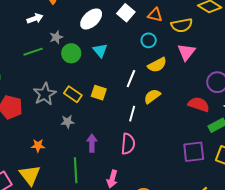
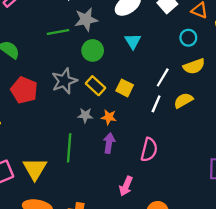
gray star: (56, 37) -> (86, 20), size x1.5
green circle: (71, 53) -> (93, 50), moved
white line: (132, 114) -> (156, 104), moved
orange star: (38, 146) -> (109, 117), moved
green line: (76, 170) -> (69, 148), moved

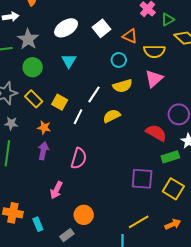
gray star: (86, 20) -> (28, 39), turned -30
white line: (156, 104) -> (78, 117), moved
gray star: (85, 115) -> (11, 123), moved

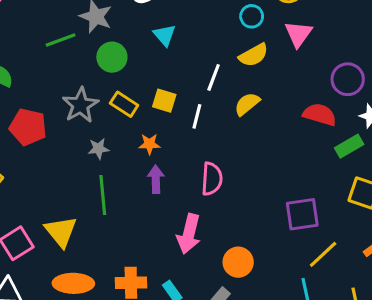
cyan circle: (119, 60) -> (252, 16), moved
purple square: (142, 179) -> (302, 214), moved
pink arrow: (56, 190) -> (189, 234), size x1.4

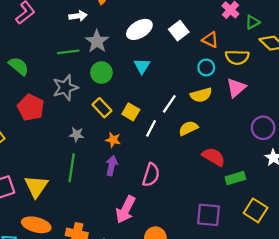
gray star: (81, 105) -> (65, 88), moved
red semicircle: (320, 114) -> (214, 157), moved
green rectangle: (349, 146) -> (235, 178), moved

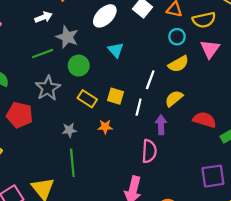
purple arrow: (112, 166) -> (161, 125), moved

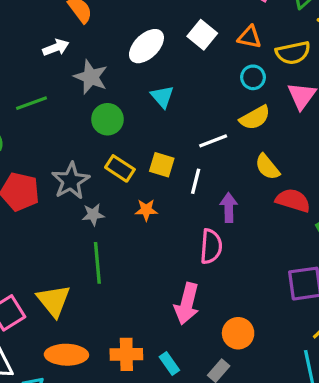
green line: (42, 54) -> (31, 103), moved
white line: (150, 80) -> (213, 141), turned 48
gray star: (48, 88) -> (71, 181), moved
yellow semicircle: (174, 98) -> (267, 167), moved, turned -90

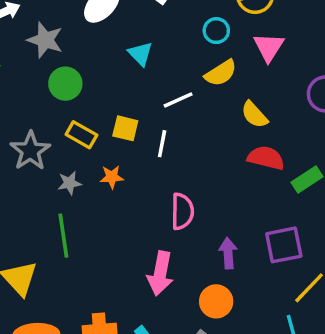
cyan triangle: (162, 97) -> (140, 54), moved
yellow semicircle: (267, 167) -> (254, 115), moved
purple arrow: (229, 208) -> (228, 253), moved
gray star: (93, 215) -> (69, 183), moved

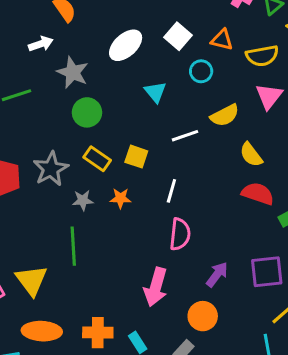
cyan circle: (216, 31) -> (201, 71), moved
white line: (162, 144) -> (171, 191), moved
purple arrow: (228, 253) -> (217, 274), turned 36

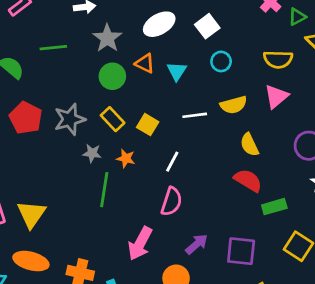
orange triangle: (222, 40) -> (145, 63), moved
green line: (73, 246) -> (104, 190), moved

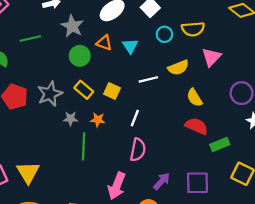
yellow semicircle: (278, 59) -> (193, 29), moved

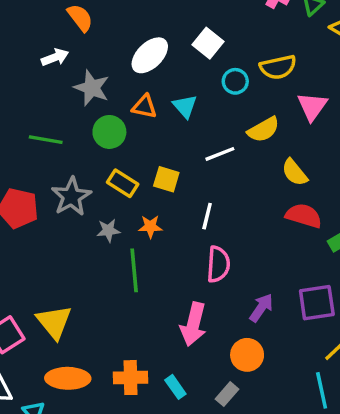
green line: (30, 39) -> (46, 140), moved, turned 30

